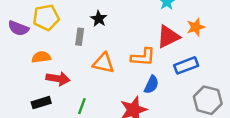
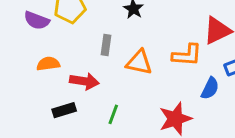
gray rectangle: (80, 37) -> (106, 45), moved
orange semicircle: (41, 57) -> (48, 64), moved
blue semicircle: (151, 85) -> (210, 88), moved

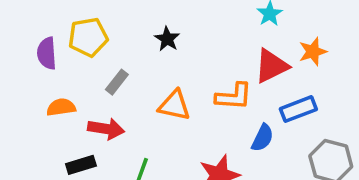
purple semicircle: (37, 20) -> (47, 53), turned 65
gray rectangle: (106, 45) -> (117, 82), moved, turned 30

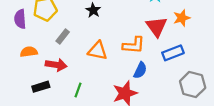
red triangle: (271, 66) -> (157, 27), turned -40
blue semicircle: (262, 138) -> (140, 70), moved

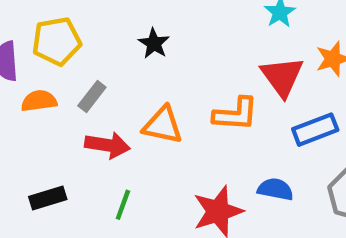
orange semicircle: (29, 52) -> (39, 101), moved
red arrow: (56, 65) -> (107, 145), moved
blue semicircle: (140, 70) -> (275, 189), moved, turned -105

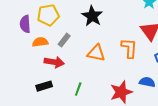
black star: (154, 43) -> (92, 16), size x1.5
orange L-shape: (236, 114) -> (129, 48), turned -90
red arrow: (107, 145) -> (54, 62), moved

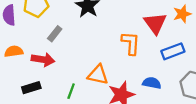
orange semicircle: (40, 42) -> (14, 51), moved
orange triangle: (96, 53) -> (98, 75), moved

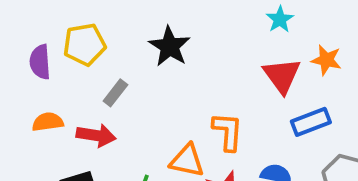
orange star: (182, 14) -> (326, 60), turned 30
orange L-shape: (131, 43) -> (228, 132), moved

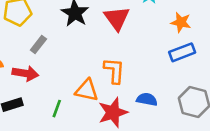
red triangle: (282, 75) -> (117, 18), moved
blue rectangle: (311, 122) -> (182, 52), moved

